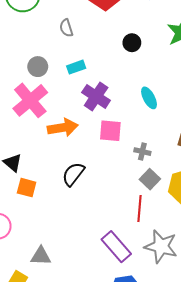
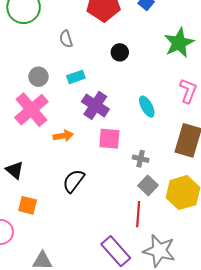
black circle: (132, 43) -> (120, 52), moved
orange arrow: (63, 128) -> (63, 136), size x0.7
orange square: (27, 188) -> (28, 205), moved

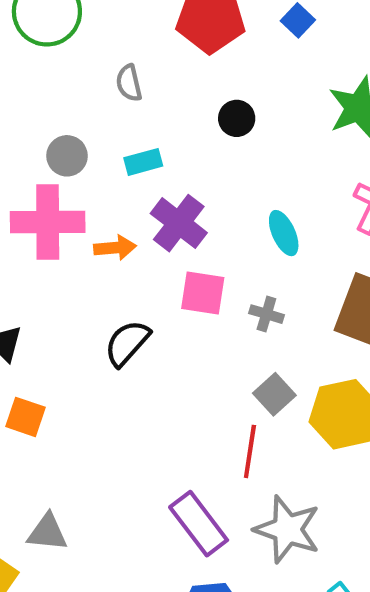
pink cross: (31, 110) -> (48, 222), turned 36
orange arrow: (63, 136) -> (115, 248), moved
gray cross: (141, 159) -> (266, 314), moved
black semicircle: (74, 181) -> (127, 343), moved

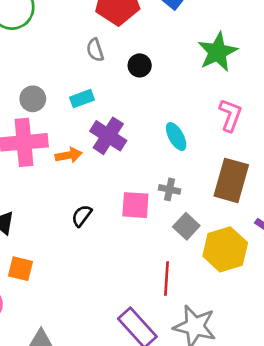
gray semicircle: (129, 83) -> (95, 50), moved
pink square: (203, 293) -> (135, 205), moved
black semicircle: (127, 343) -> (82, 216), size x0.7
gray square: (274, 394) -> (186, 226), moved

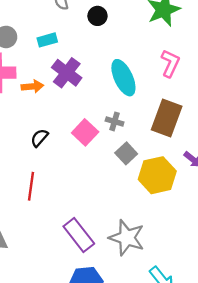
cyan ellipse: (176, 136) -> (123, 78), size x1.5
pink square: (135, 205) -> (85, 132), turned 35
red line: (166, 278) -> (31, 186), moved

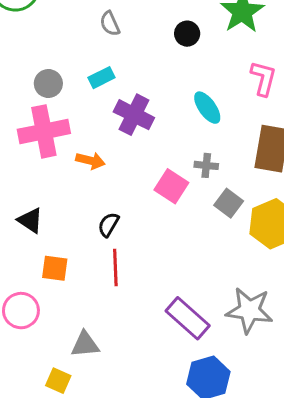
black circle: (97, 16) -> (187, 34), moved
cyan ellipse: (123, 78) -> (207, 108), size x0.7
orange arrow: (32, 86) -> (90, 161), moved, turned 30
black semicircle: (39, 138) -> (109, 225), moved

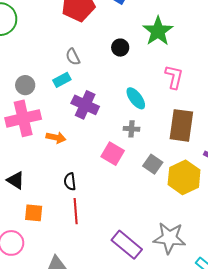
gray semicircle: (110, 24) -> (73, 57), moved
gray cross: (206, 165) -> (131, 129), moved
black semicircle: (109, 225) -> (70, 182), turned -36

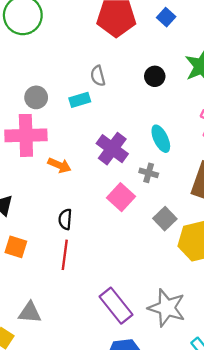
purple cross: (85, 105) -> (112, 149), moved

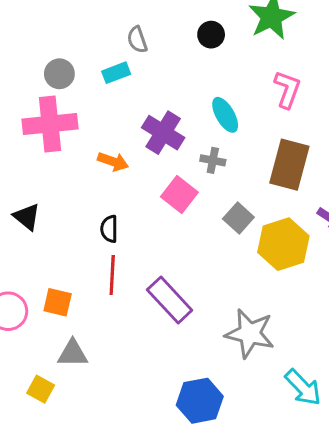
orange arrow: (59, 165) -> (113, 162), moved
orange square: (16, 247) -> (58, 302), moved
purple rectangle: (116, 306) -> (170, 300), moved

